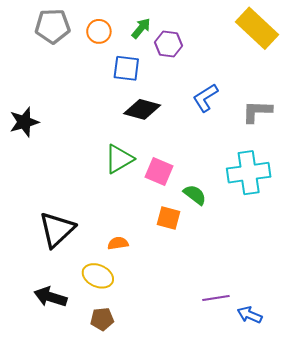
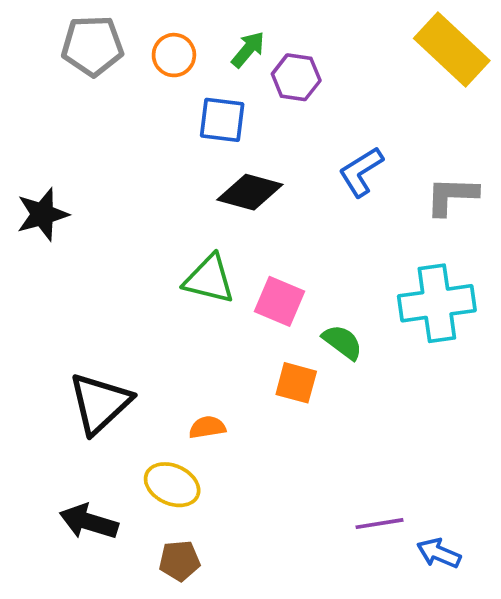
green triangle: (119, 159) -> (209, 279), turned 44

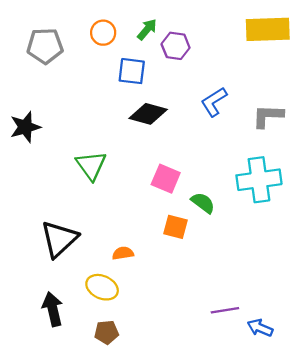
gray pentagon: (92, 46) -> (45, 46), moved
yellow rectangle: (452, 49) -> (268, 29), turned -45
green triangle: (209, 279) -> (91, 165), moved, turned 40
black arrow: (89, 522) -> (53, 309), turned 60

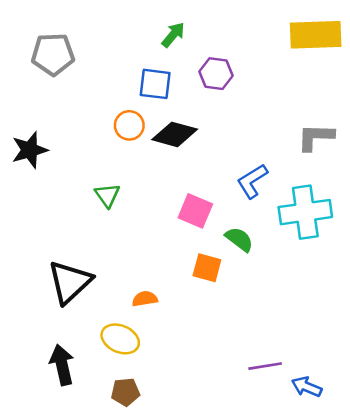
orange circle: (103, 33) -> (129, 125), moved
purple hexagon: (176, 46) -> (216, 74), moved
blue L-shape: (214, 102) -> (252, 181), moved
green triangle: (91, 165) -> (107, 195), size x0.7

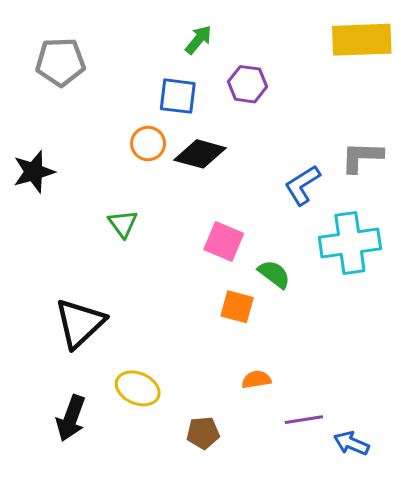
blue L-shape: (252, 181) -> (302, 185), moved
orange semicircle: (145, 299) -> (256, 380), moved
black arrow: (62, 365) -> (71, 418), turned -147
brown pentagon: (125, 392) -> (203, 433), moved

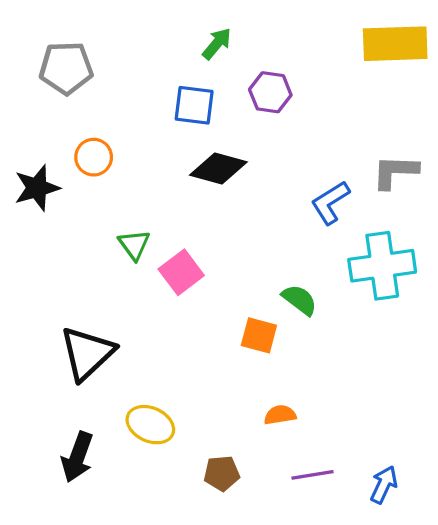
orange circle: (148, 144) -> (94, 157), moved
pink square: (224, 241) -> (181, 272), moved, turned 30
purple line: (304, 420) -> (312, 475), moved
blue arrow: (351, 443) -> (384, 485), turned 92

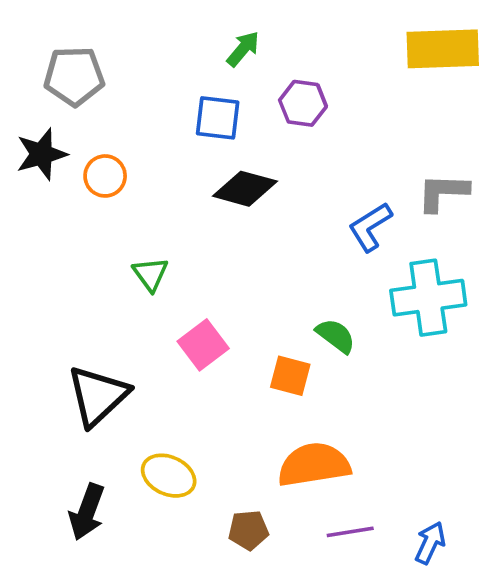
black star: (37, 188) -> (42, 154), moved
pink square: (181, 272) -> (203, 345), moved
orange semicircle: (280, 415) -> (314, 465), size x2.0

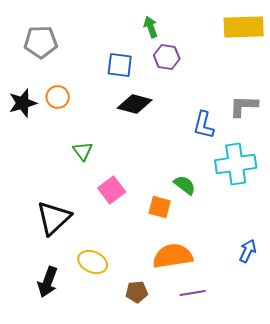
green arrow: (243, 49) -> (151, 27), moved, turned -60
black star: (42, 154) -> (23, 103), moved
blue L-shape: (370, 227) -> (204, 125), turned -44
blue arrow: (430, 543) -> (248, 251), moved

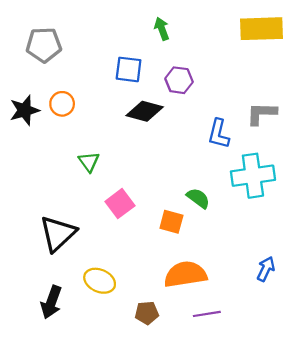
purple hexagon: (167, 57) -> (179, 80), moved

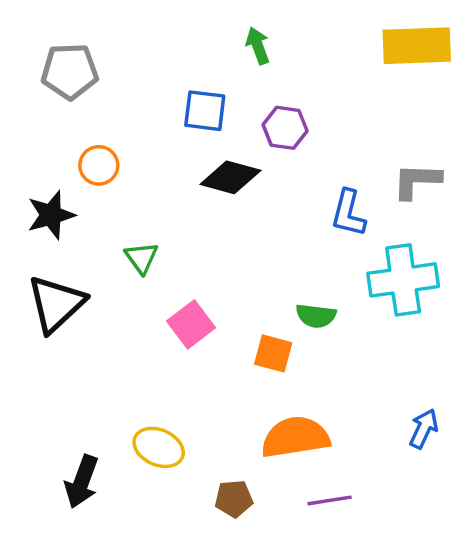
black star: (25, 110) -> (51, 215), moved
green semicircle: (198, 198) -> (316, 316), turned 150
black triangle: (58, 234) -> (56, 304), moved

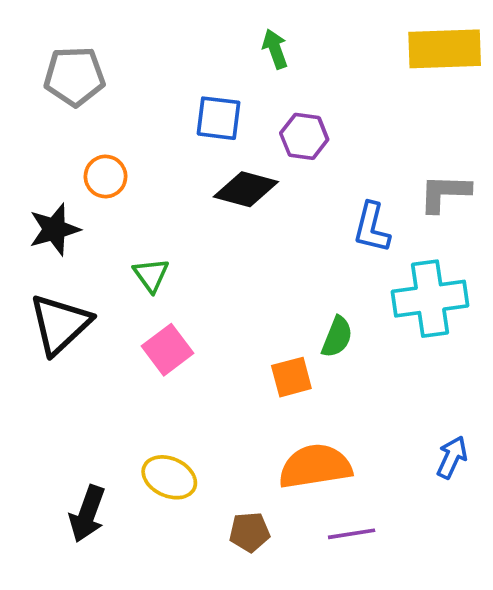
green semicircle: (316, 316) -> (337, 337), turned -75
pink square: (191, 324) -> (167, 350), moved
orange square: (273, 353) -> (291, 377), turned -30

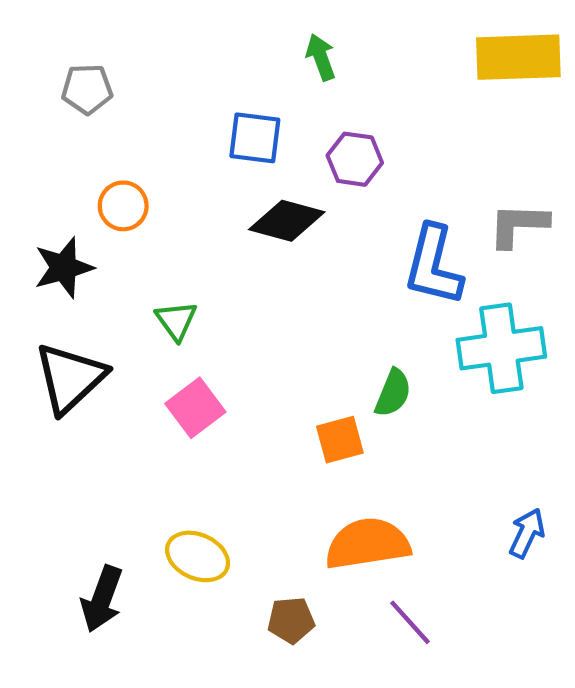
gray pentagon: (75, 76) -> (87, 89), size x0.7
blue L-shape: (372, 228) -> (433, 265), size x1.4
purple line: (352, 534) -> (410, 622), turned 57

